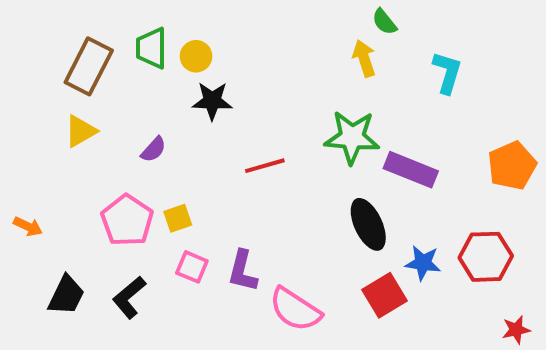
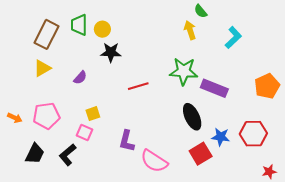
cyan L-shape: (447, 72) -> (233, 38), turned 30
pink pentagon: (127, 220) -> (46, 116), moved, turned 30
pink square: (192, 267) -> (84, 133), moved

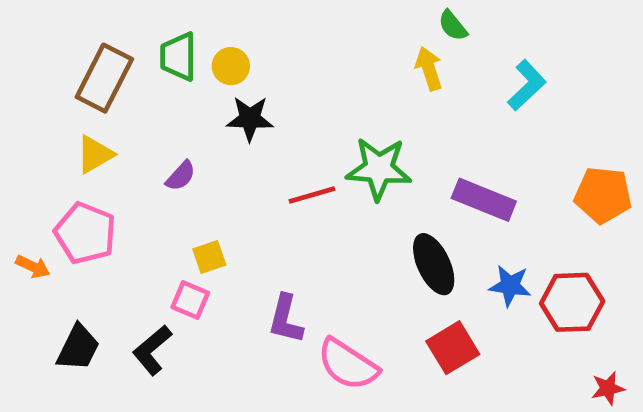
green star: (184, 71) -> (379, 169), moved
orange pentagon: (267, 86) -> (603, 195), turned 30
pink pentagon: (46, 116) -> (85, 233), moved, turned 30
blue star: (221, 137) -> (510, 286), moved

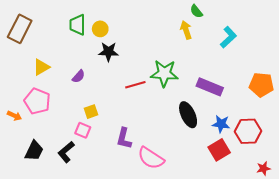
brown rectangle: (104, 78) -> (20, 29), moved
red square: (453, 348) -> (219, 150), moved

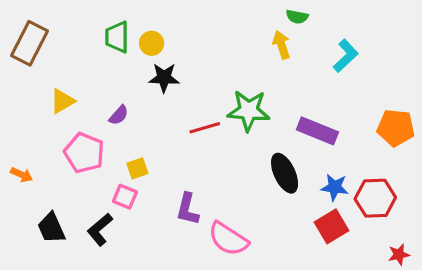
green semicircle: (196, 11) -> (297, 17), turned -40
pink pentagon: (37, 101) -> (84, 153), moved
black trapezoid: (34, 151) -> (51, 228), turned 130

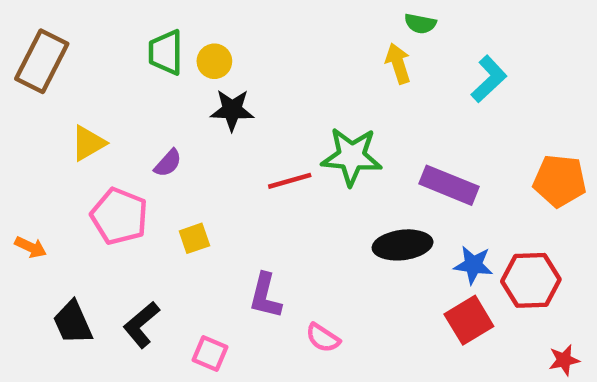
black ellipse: (285, 173) -> (403, 245), turned -72
pink square: (125, 197) -> (210, 353), moved
pink semicircle: (228, 239) -> (323, 338), size x0.6

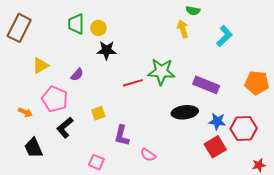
yellow square: (194, 238) -> (98, 113), moved
orange arrow: (31, 247) -> (25, 112), moved
black L-shape: (141, 325) -> (65, 128), moved

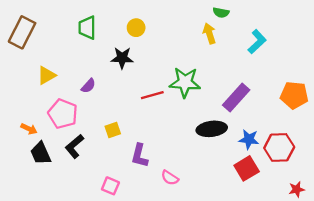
yellow circle: (98, 28) -> (136, 28), moved
purple rectangle: (206, 85) -> (236, 97), turned -70
black trapezoid: (33, 148) -> (41, 153), moved

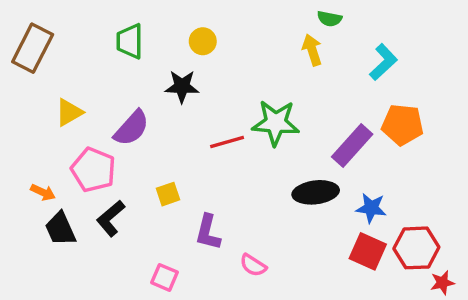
purple semicircle: (88, 86) -> (132, 128), size x1.6
orange pentagon: (294, 95) -> (402, 125), moved
red hexagon: (279, 147) -> (416, 248), moved
red square: (247, 168) -> (368, 251), turned -35

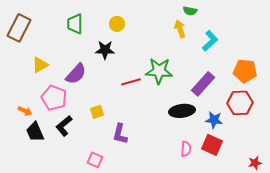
cyan L-shape: (383, 62) -> (210, 41), moved
orange pentagon: (402, 125) -> (245, 71), moved
red hexagon: (416, 248) -> (240, 103), moved
pink semicircle: (253, 265) -> (186, 149), moved, turned -119

